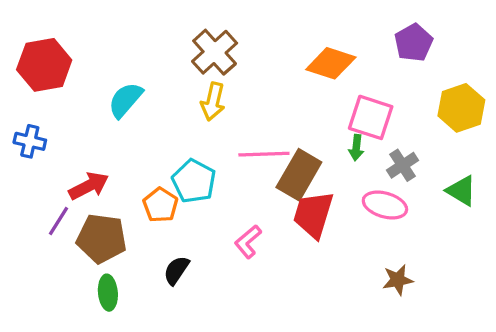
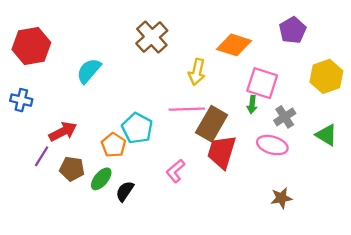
yellow arrow: (213, 102) -> (197, 72), moved
brown pentagon: (102, 238) -> (72, 169), size x0.7
green ellipse: (108, 293) -> (101, 179), moved, turned 45

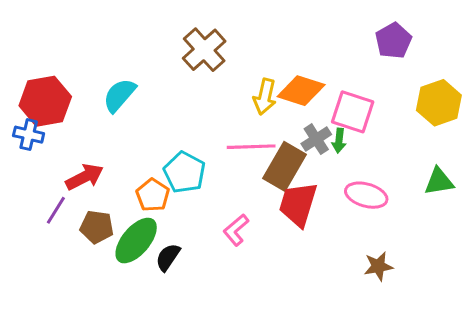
orange diamond: (234, 45) -> (301, 91), moved
red hexagon: (31, 46) -> (45, 101), moved
gray cross: (285, 117) -> (316, 139), moved
green triangle: (326, 135) -> (439, 181), turned -40
green ellipse: (101, 179) -> (136, 241), size x1.5

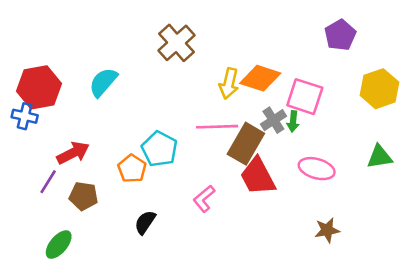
red trapezoid: (298, 204) -> (258, 176), turned -45
green ellipse: (136, 241) -> (59, 245), moved, size x0.7

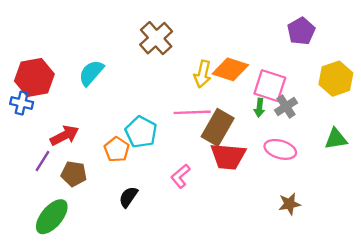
gray cross: (273, 120) -> (286, 107), moved
red trapezoid: (258, 176) -> (228, 156), turned -57
green ellipse: (59, 245) -> (52, 217), size x1.4

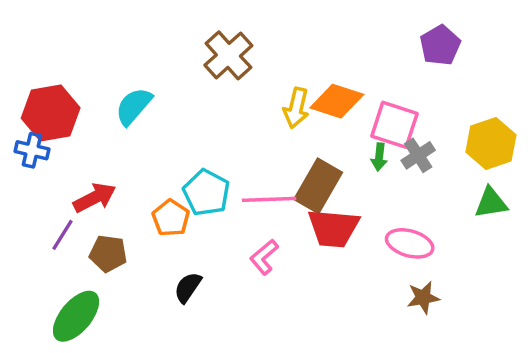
yellow hexagon: (336, 79) -> (491, 143), moved
pink line: (192, 112) -> (269, 199), moved
pink ellipse: (280, 149) -> (410, 243), moved

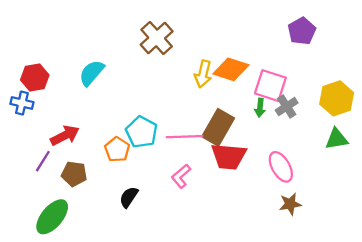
red hexagon: (51, 113) -> (35, 77), size x0.7
pink ellipse: (410, 243) -> (281, 167), turned 44

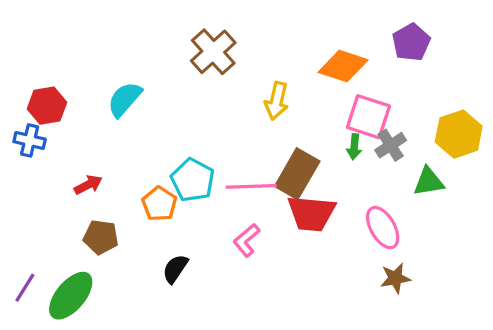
orange diamond: (231, 69) -> (343, 66), moved
red arrow: (65, 136) -> (88, 185), size x0.7
green triangle: (337, 139) -> (429, 182), moved
purple line: (43, 161) -> (25, 288), moved

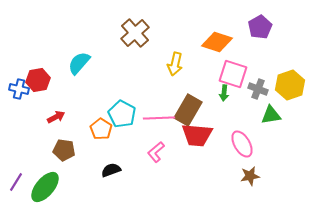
red hexagon: (47, 106) -> (38, 80), moved
gray cross: (391, 145) -> (258, 89), moved, turned -36
black semicircle: (175, 269) -> (111, 170), turned 36

